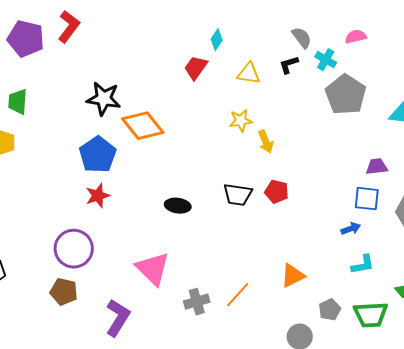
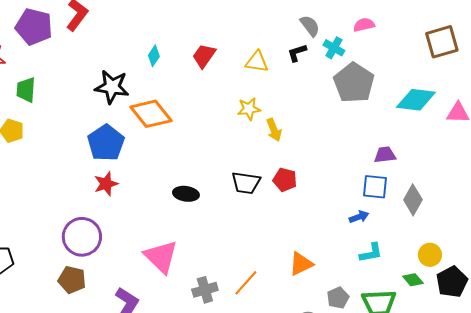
cyan diamond: (217, 40) -> (154, 56), moved

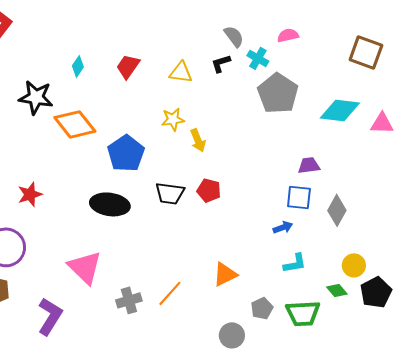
brown square: (442, 42) -> (366, 52), turned 36
blue pentagon: (106, 143) -> (126, 153), moved
black ellipse: (186, 194) -> (110, 204), size x1.5

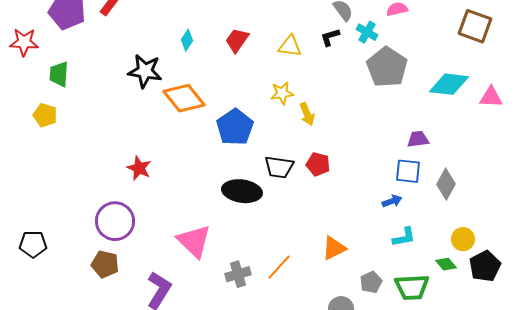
red star: (30, 194) -> (139, 168), turned -30
black ellipse: (110, 204) -> (242, 191), moved

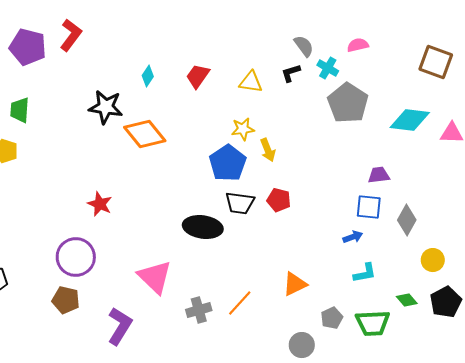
blue pentagon: (235, 127) -> (228, 163), moved
yellow circle: (463, 239) -> (433, 260), moved

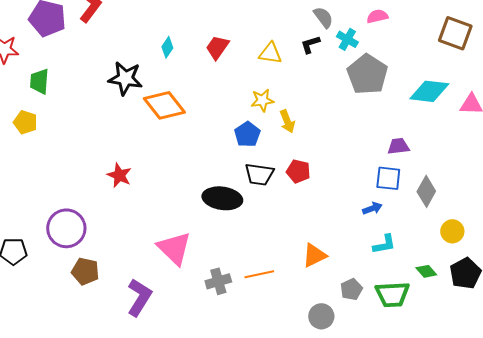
blue pentagon: (228, 163) -> (247, 134), size x0.7
purple circle: (76, 257) -> (66, 228), moved
orange line: (240, 303) -> (259, 274), turned 36

